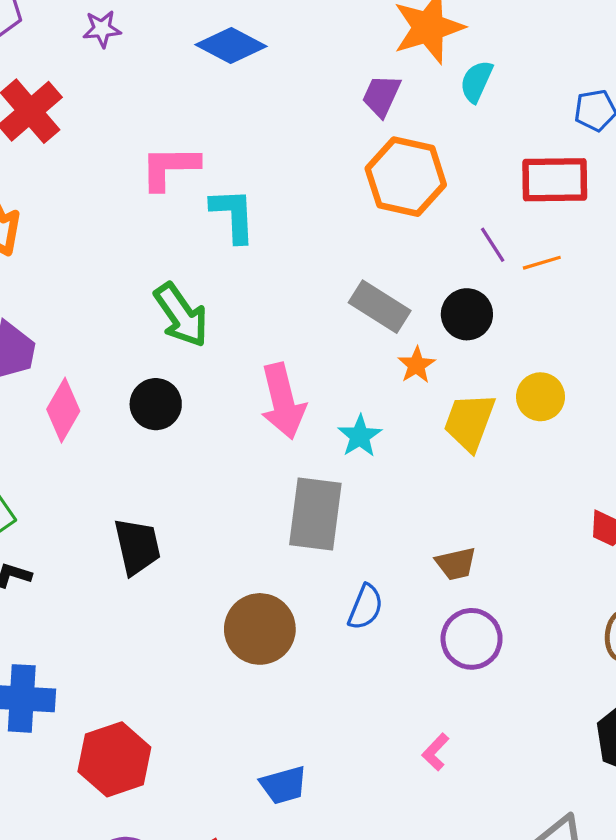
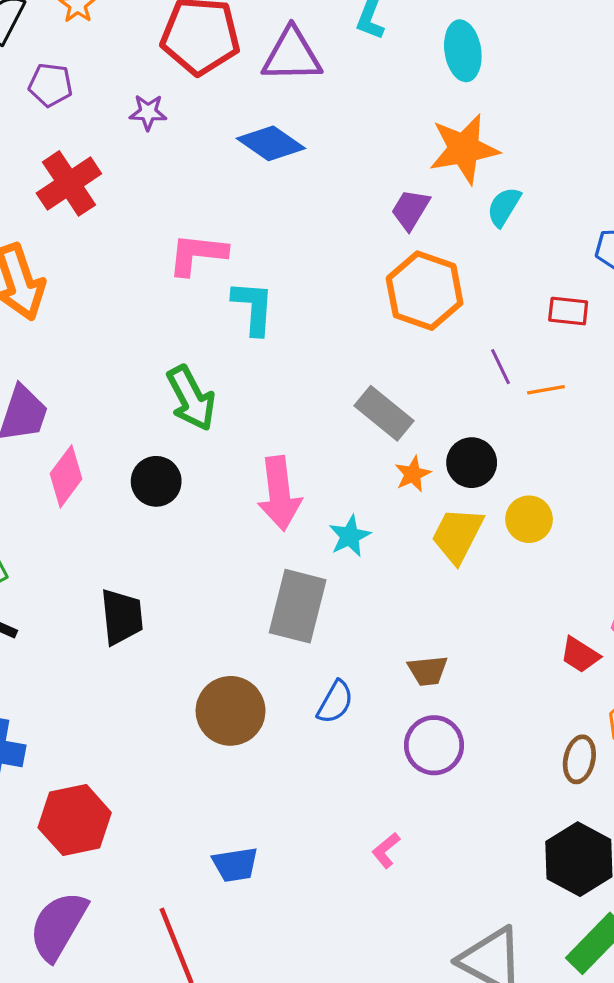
red rectangle: (555, 180) -> (568, 311), size x0.6
black circle: (467, 314) -> (472, 463), moved

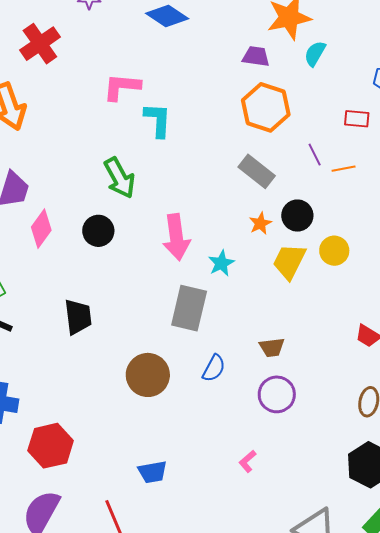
purple trapezoid: (410, 210) -> (256, 56), turned 68
gray rectangle: (384, 413) -> (257, 171), moved

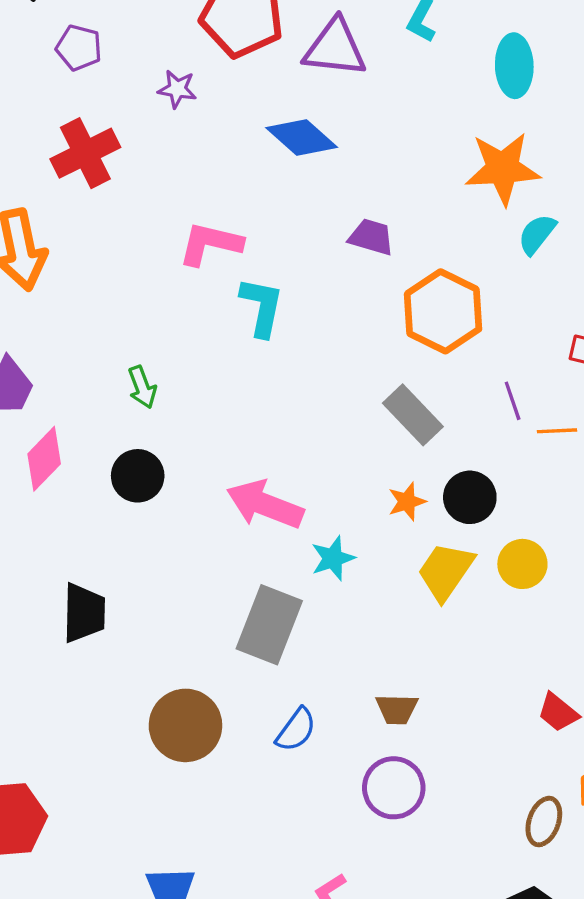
purple trapezoid: (256, 56) -> (371, 237), moved
green arrow: (120, 178) -> (142, 387), moved, size x0.6
pink arrow: (176, 237) -> (265, 504), turned 111

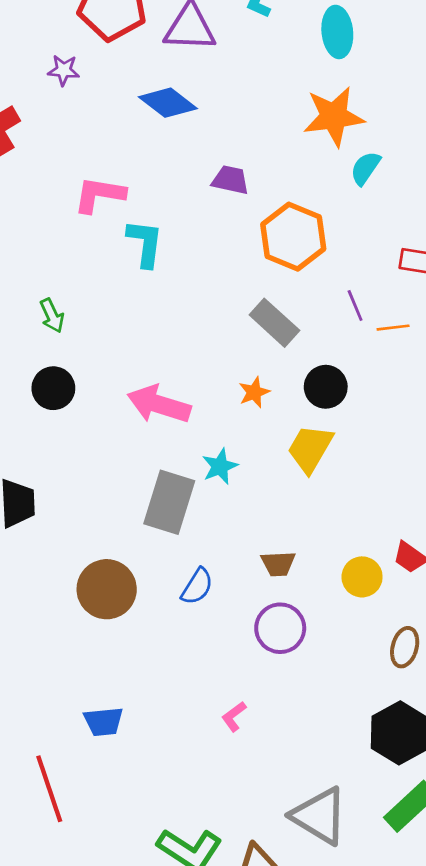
orange star: (407, 502) -> (254, 392), moved
cyan star: (333, 558) -> (220, 466), moved
yellow circle: (522, 564) -> (362, 577), moved

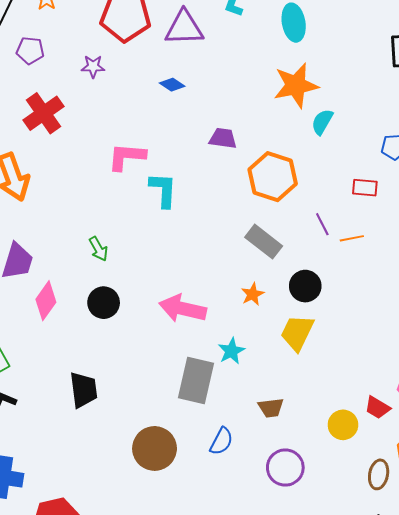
blue diamond: (168, 103) -> (172, 85), size x0.6
brown trapezoid: (278, 564) -> (271, 408), moved

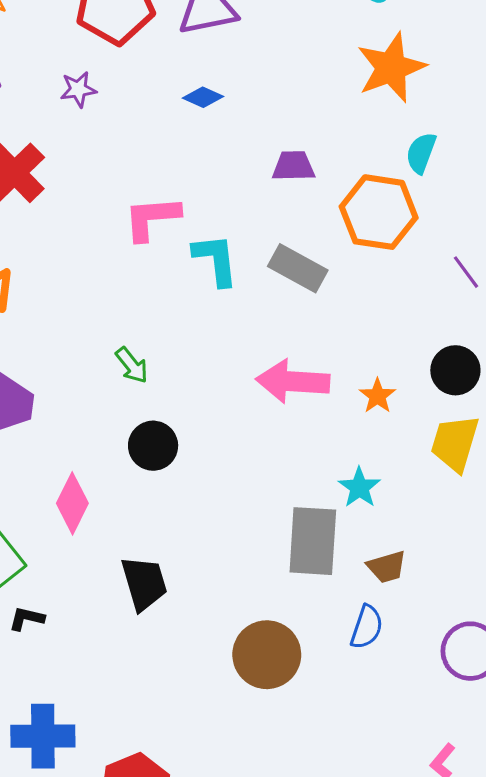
cyan semicircle: (322, 122) -> (421, 153), moved
gray rectangle: (264, 242) -> (298, 268), moved
pink diamond: (46, 301) -> (72, 503), moved
pink arrow: (183, 309) -> (293, 381), moved
brown trapezoid: (271, 408) -> (387, 567), moved

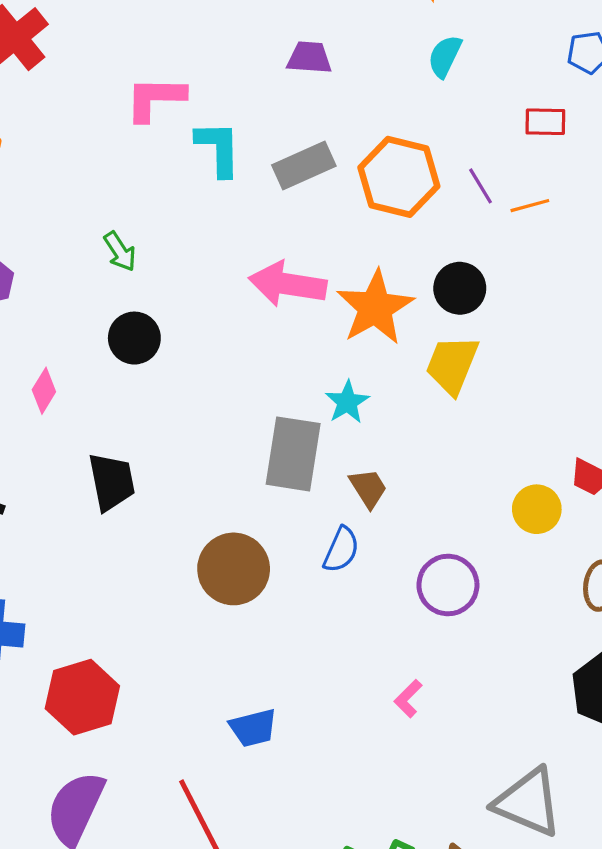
orange hexagon: (379, 212) -> (399, 177), moved
gray rectangle: (298, 268) -> (304, 166), turned -58
orange star: (377, 396) -> (375, 308), size x2.0
pink diamond: (72, 503) -> (44, 391), size x0.7
brown trapezoid: (387, 567) -> (368, 488), turned -111

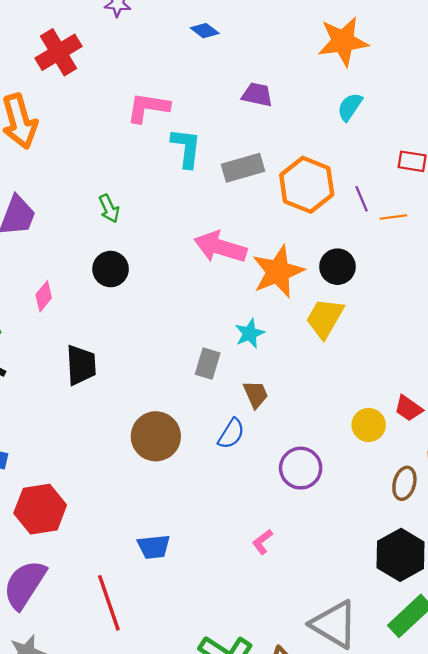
gray rectangle: (293, 454) -> (208, 364), size x0.6

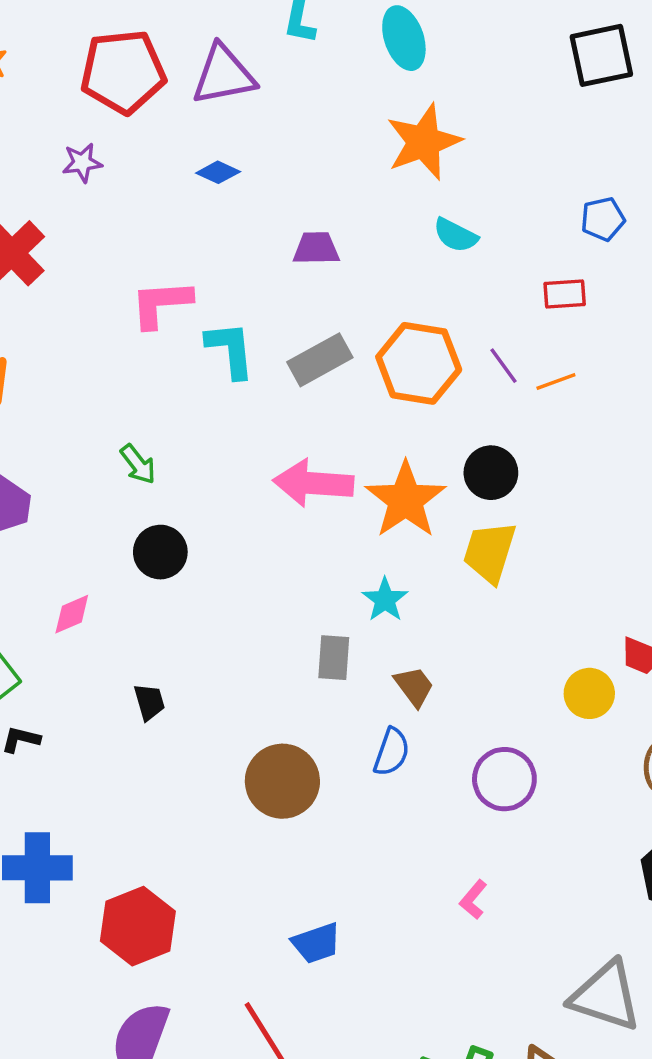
cyan semicircle: (350, 107) -> (455, 235), turned -84
pink diamond: (44, 296) -> (72, 614), turned 40
black trapezoid: (81, 365) -> (149, 702), size x0.6

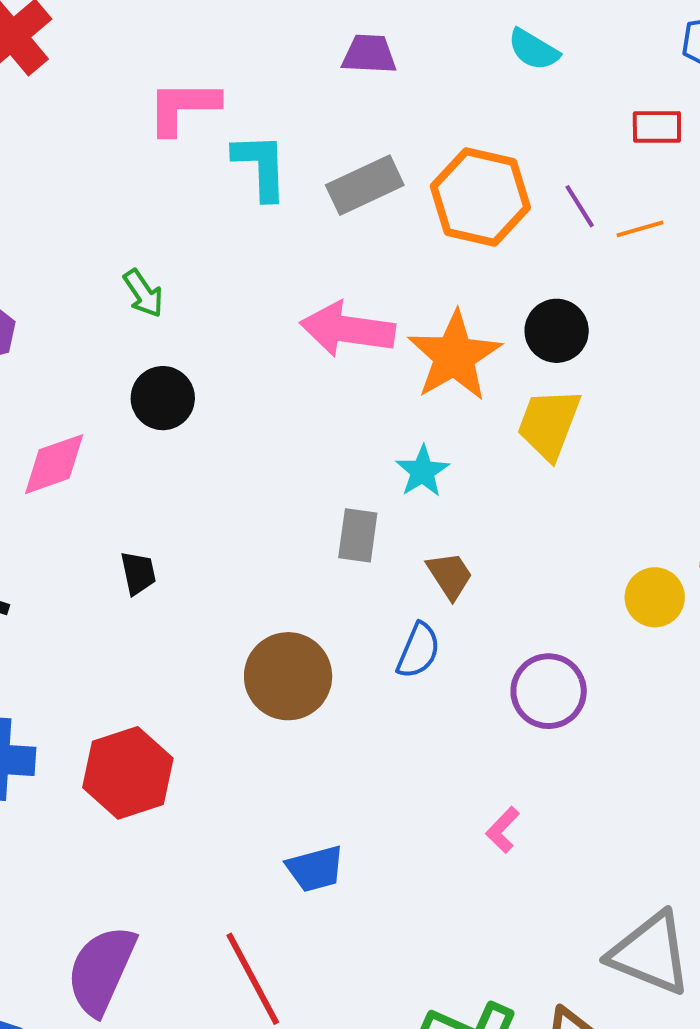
pink diamond: (72, 614) -> (54, 464), size x1.4
red hexagon: (138, 926) -> (128, 773), moved

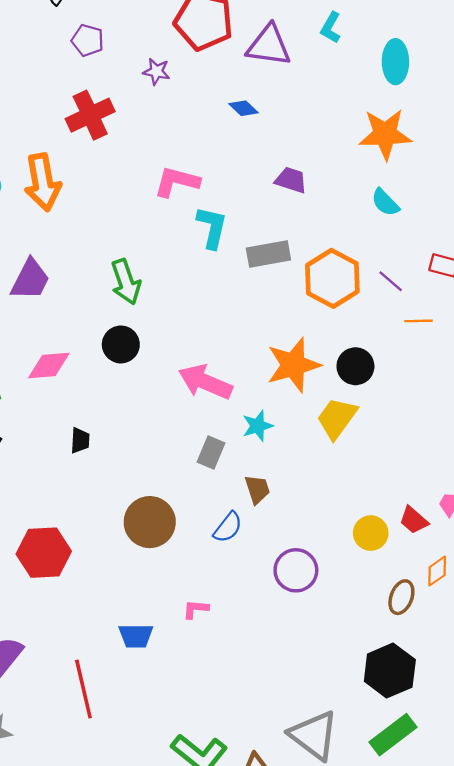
purple line: (580, 206) -> (391, 281), moved, turned -32
green arrow: (143, 293) -> (126, 282), size x1.5
pink arrow: (348, 329) -> (205, 382), moved
pink L-shape: (503, 830) -> (196, 609), moved, turned 36

